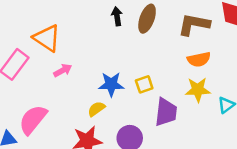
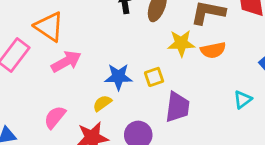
pink arrow: (63, 70) -> (66, 62), size x1.5
yellow star: (198, 90) -> (181, 43), moved
pink semicircle: (33, 120) -> (55, 117), moved, size x0.7

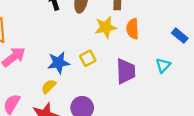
orange semicircle: (213, 50) -> (133, 29), turned 108
purple trapezoid: (177, 107) -> (126, 71), moved

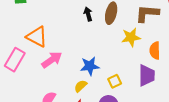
orange semicircle: (133, 29) -> (155, 51), moved
yellow square: (88, 58) -> (115, 81), moved

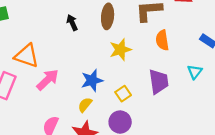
black arrow: (88, 14) -> (72, 23), moved
yellow star: (131, 37) -> (120, 50), moved
orange semicircle: (155, 51) -> (162, 40), moved

